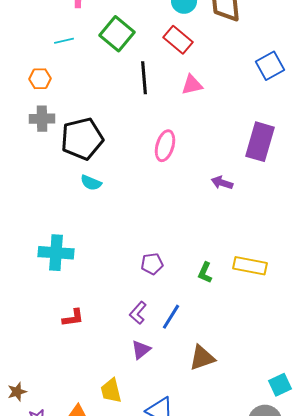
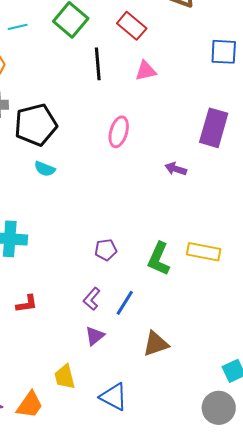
blue square: (270, 66) -> (224, 52), turned 32
green L-shape: (205, 273) -> (159, 259), size x1.6

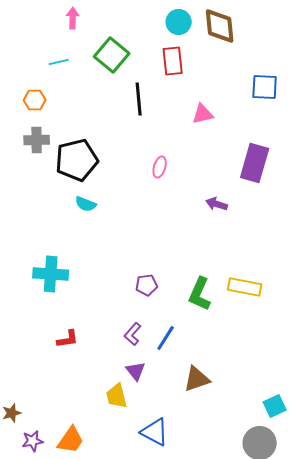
red rectangle: (132, 26) -> (173, 61), turned 44
pink triangle: (146, 71) -> (203, 114), moved
pink ellipse: (119, 132) -> (160, 167), size x0.7
purple triangle: (95, 336) -> (136, 371), turned -30
yellow trapezoid: (65, 377) -> (117, 396), moved

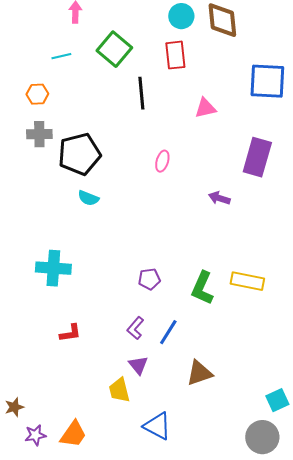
blue square: (265, 87) -> (267, 81), size x1.4

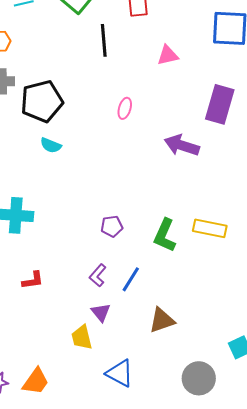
purple arrow: (219, 198) -> (182, 145), size x1.6
gray circle: (262, 437) -> (199, 378), moved

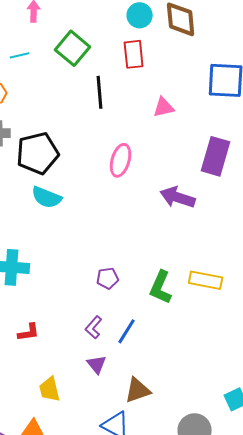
pink ellipse: (125, 108) -> (121, 160), size x1.5
cyan semicircle: (51, 145) -> (47, 197), size x1.4
brown triangle: (162, 320) -> (138, 390), moved
yellow trapezoid: (82, 337) -> (50, 389), moved

